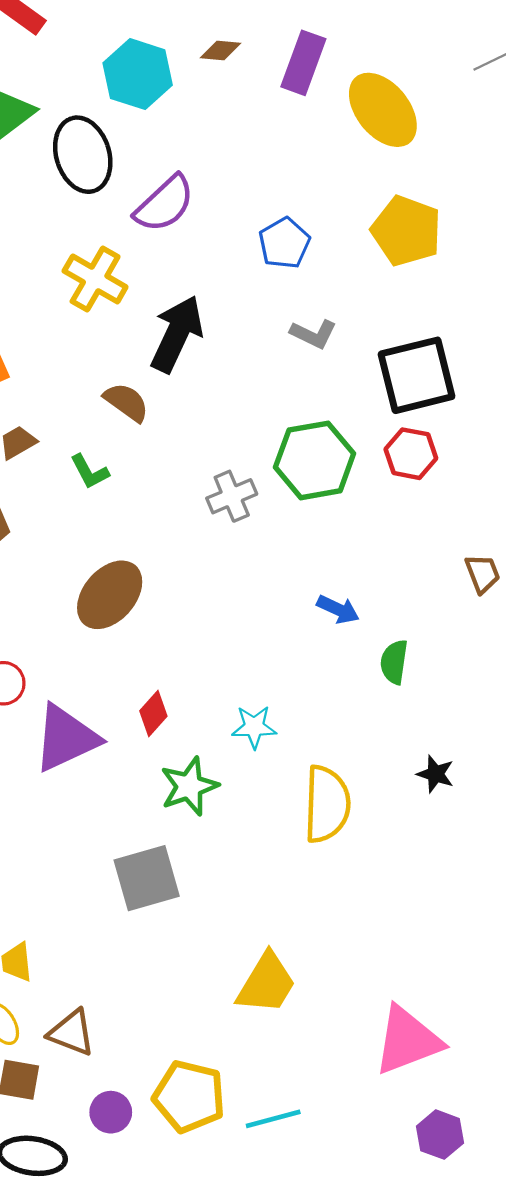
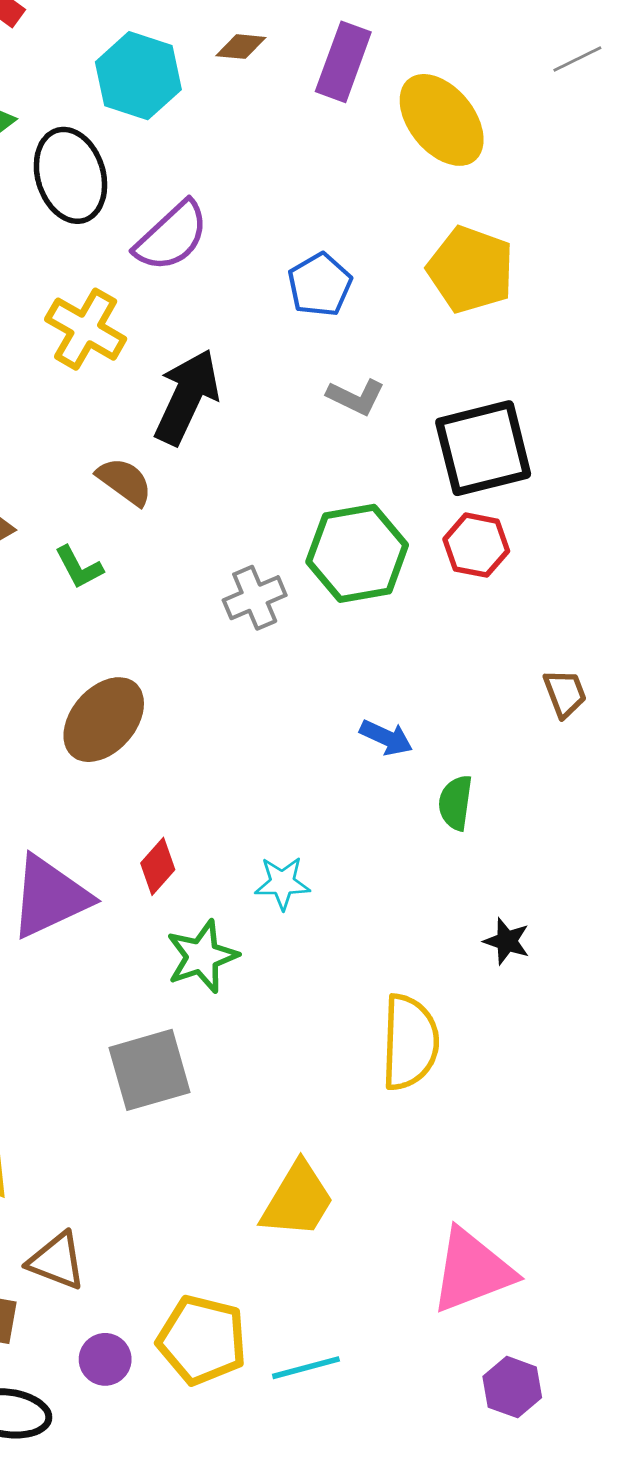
yellow semicircle: (327, 804) -> (410, 1042), moved

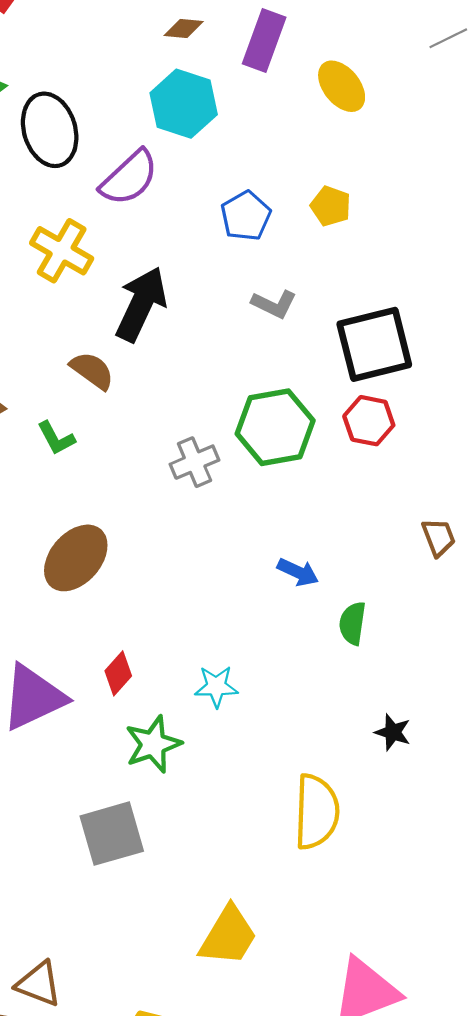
cyan hexagon: (138, 76) -> (184, 104), moved
yellow ellipse: (442, 120) -> (342, 86), size x0.7
yellow pentagon: (471, 270) -> (331, 206), moved, size x0.6

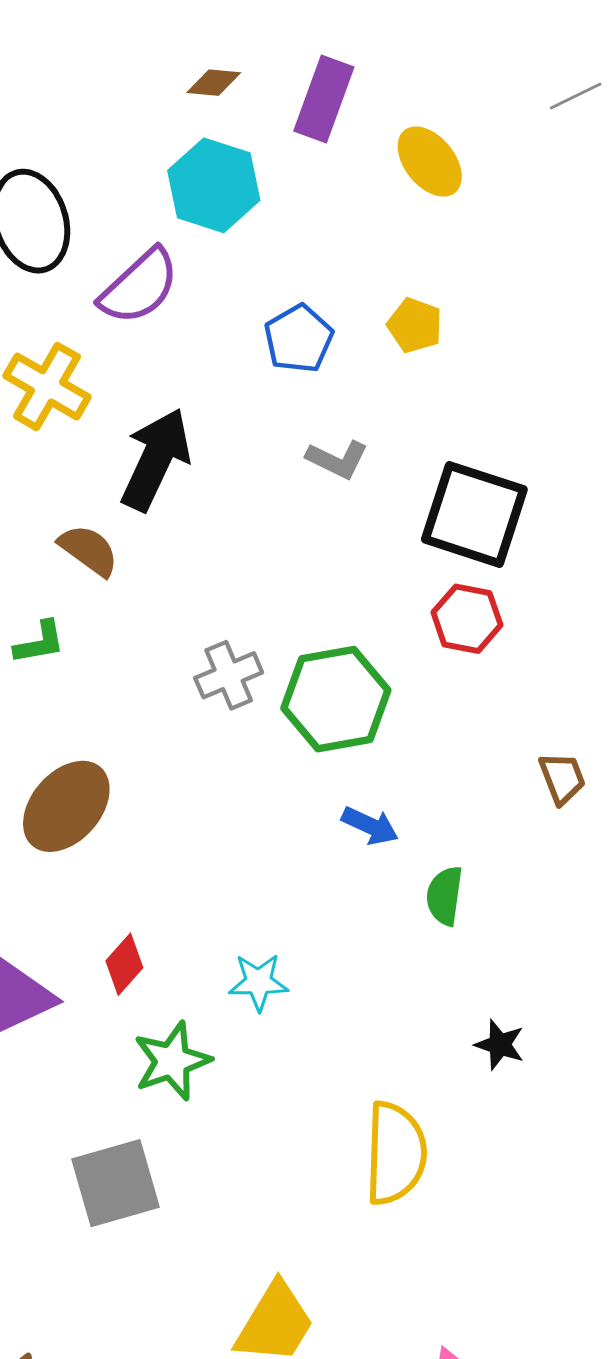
black square: (374, 344) -> (474, 514), turned 32
green hexagon: (275, 427) -> (336, 699), moved
green L-shape: (56, 438) -> (40, 643), turned -72

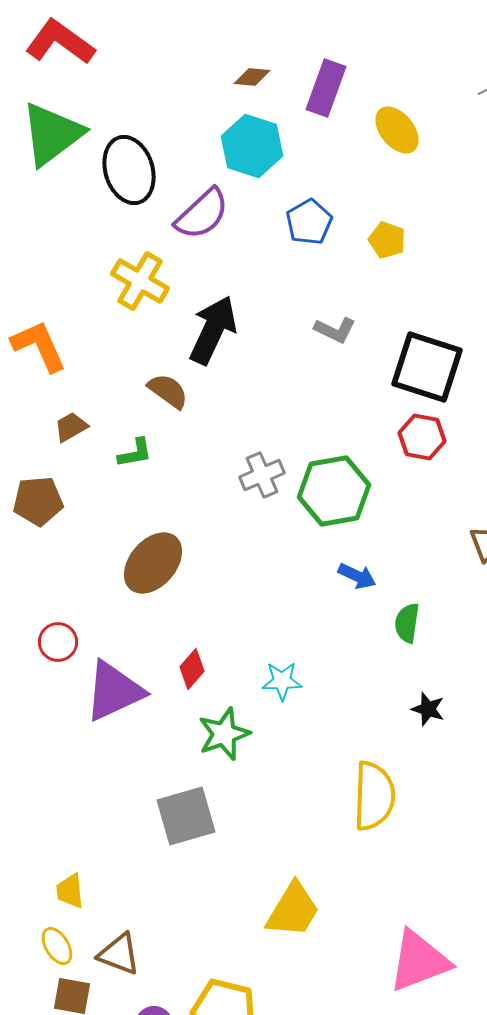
blue pentagon: (299, 339) -> (309, 222), moved
black star: (500, 1045) -> (428, 709), moved

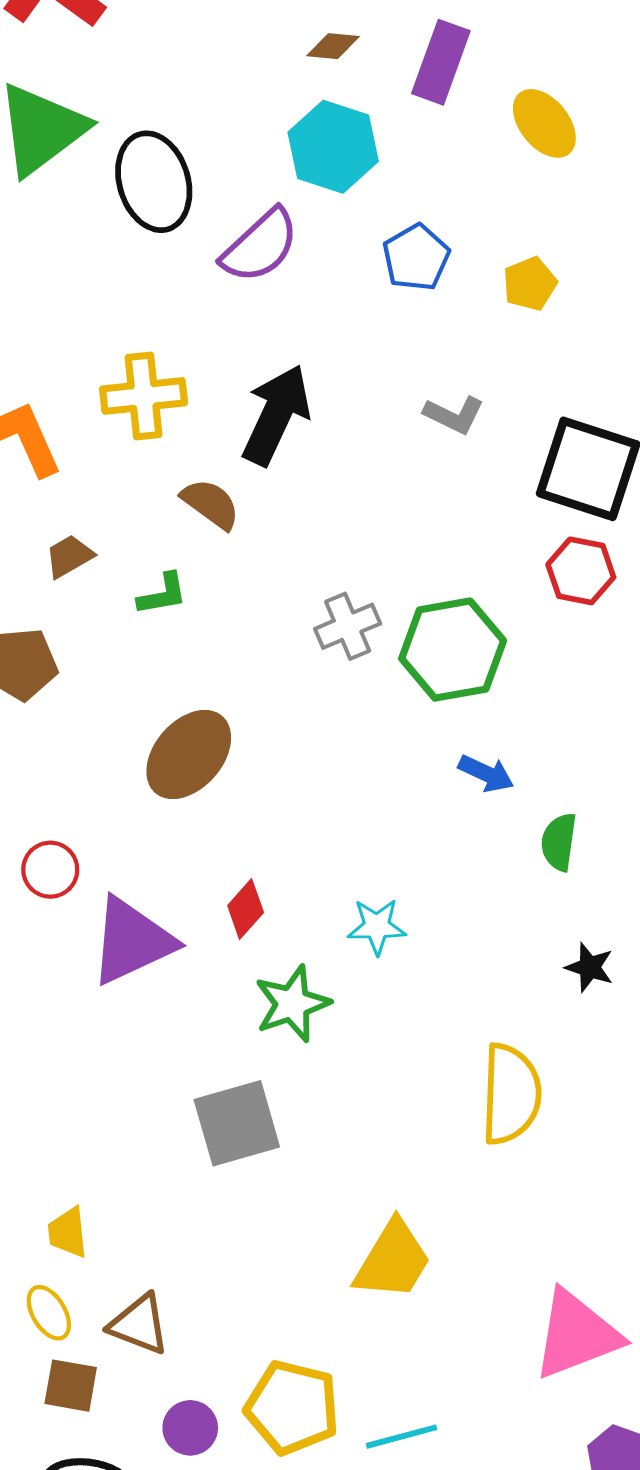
yellow pentagon: (387, 240) -> (530, 284), turned 30
yellow cross: (140, 281) -> (144, 396), moved, turned -36

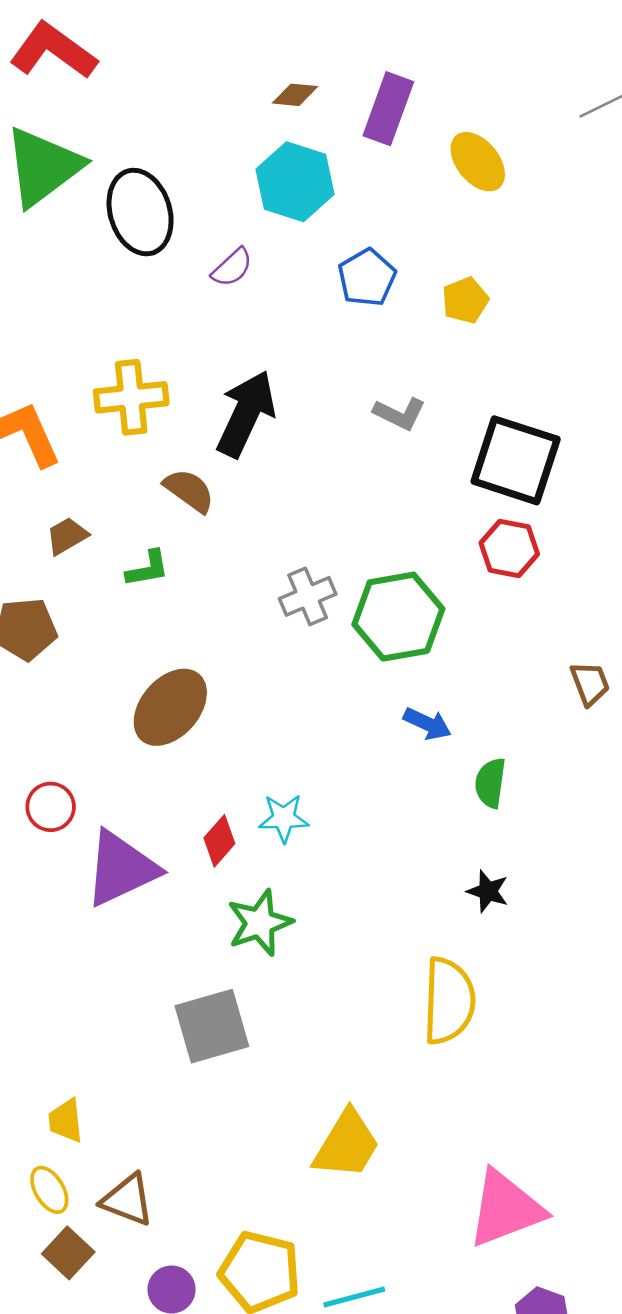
purple semicircle: (260, 246) -> (232, 268), size x0.6
cyan star: (377, 926) -> (284, 818), moved
black star: (590, 967) -> (488, 891), moved
brown square: (71, 1386) -> (68, 1253), turned 33

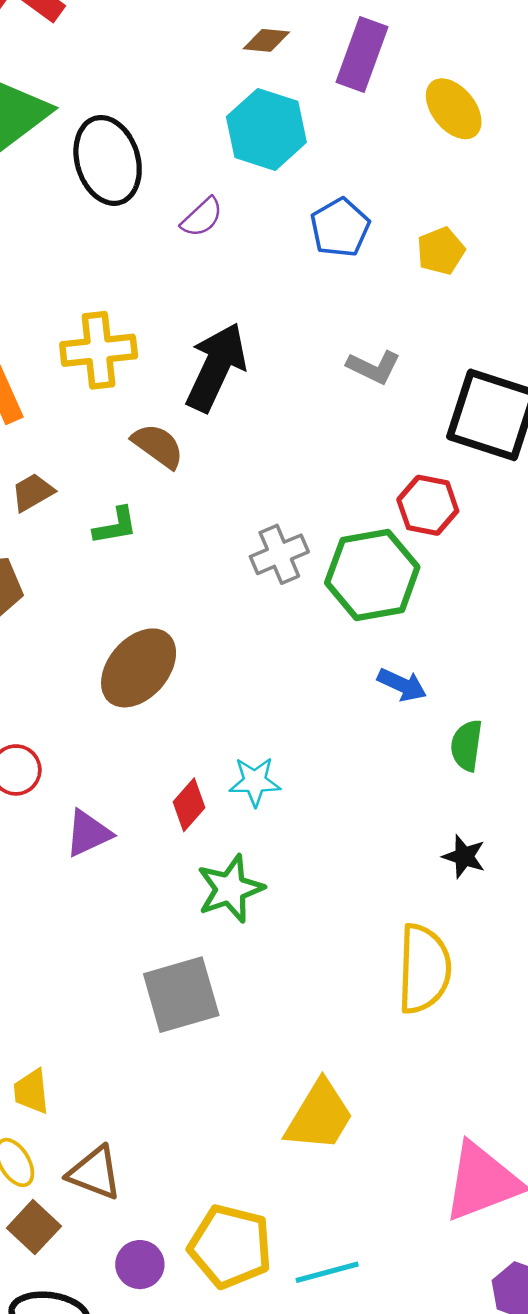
red hexagon: (509, 549) -> (428, 505), moved
purple triangle: (121, 869) -> (88, 833), size x0.6

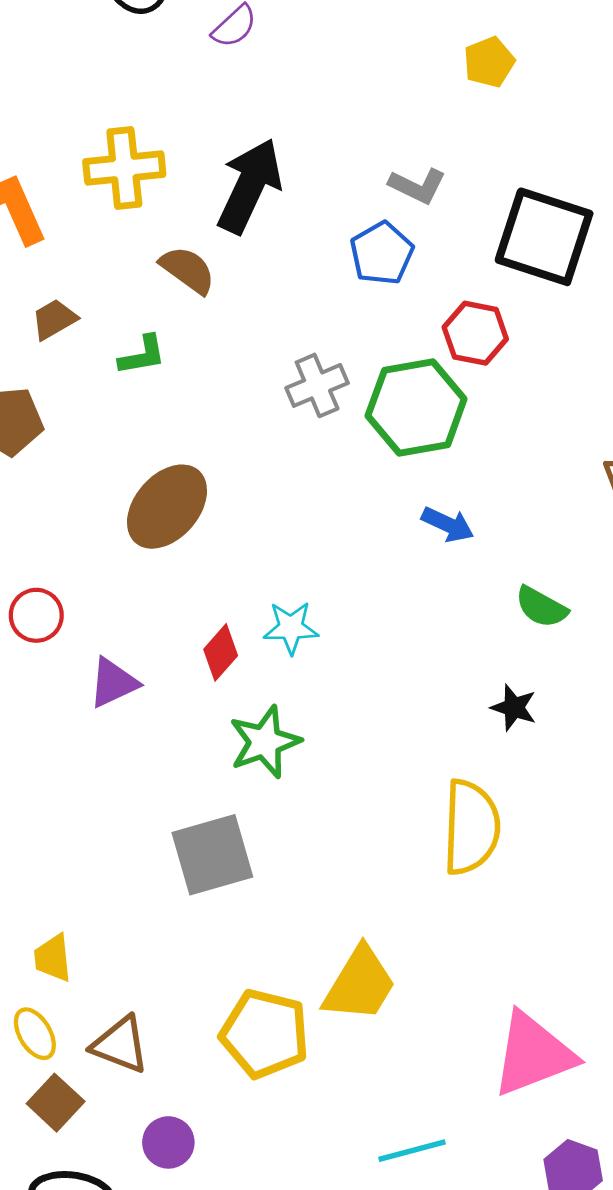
blue pentagon: (340, 228) -> (382, 253), moved
green semicircle: (467, 745) -> (541, 607), moved, turned -69
yellow pentagon: (230, 1246) -> (265, 1034), moved
cyan line: (327, 1272) -> (412, 1151), moved

